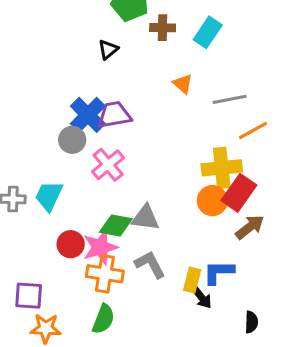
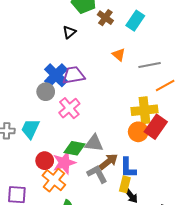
brown cross: (163, 28) -> (105, 18), turned 35
brown arrow: (250, 227) -> (108, 162), moved
blue L-shape: (219, 272) -> (128, 168), moved, turned -90
orange cross: (105, 274) -> (54, 180), moved, turned 30

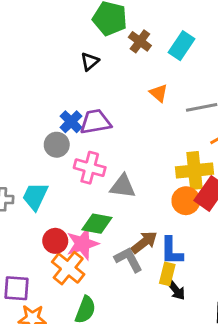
blue cross: (56, 75) -> (71, 122), size x0.7
pink cross: (69, 108) -> (90, 168), turned -35
gray triangle: (94, 143) -> (123, 186), moved

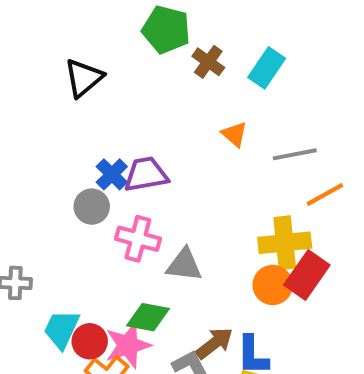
black triangle: (90, 61) -> (84, 78), moved, size x1.5
cyan trapezoid: (35, 196) -> (62, 329), moved

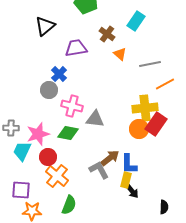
brown cross: (208, 62) -> (107, 34), moved
purple trapezoid: (146, 174) -> (76, 48), moved
green diamond: (148, 317) -> (68, 133), moved
cyan trapezoid: (62, 329) -> (22, 151), moved
pink star: (128, 345) -> (38, 134), moved

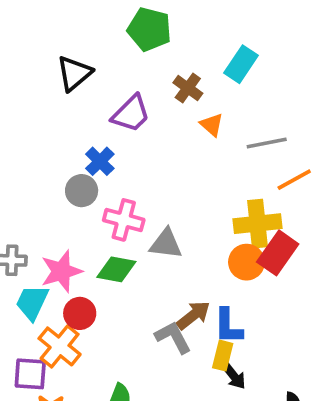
purple trapezoid: (76, 48) -> (131, 114), turned 145
orange cross: (57, 176) -> (60, 346), moved

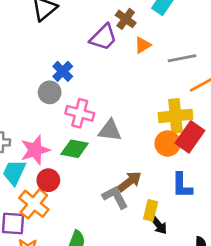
purple trapezoid: (131, 114) -> (103, 37), moved
orange triangle: (212, 125) -> (143, 45), turned 48
blue L-shape: (228, 326) -> (182, 185), moved

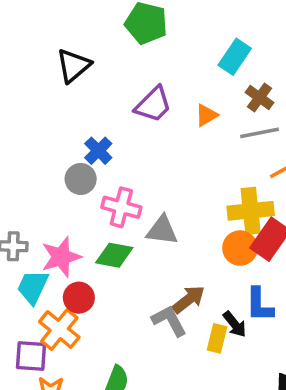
brown cross: (126, 19) -> (259, 97), moved
black arrow: (158, 225) -> (235, 324), moved

